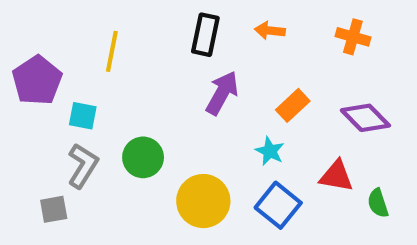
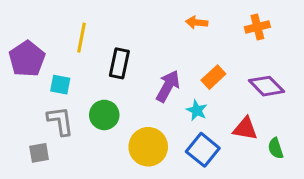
black rectangle: (205, 35) -> (119, 63), moved
orange cross: (353, 37) -> (257, 27), turned -30
purple arrow: (222, 93) -> (168, 86), moved
gray L-shape: (83, 166) -> (60, 121), turned -40

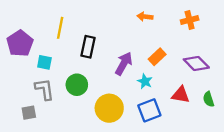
green semicircle: (276, 148) -> (209, 99), moved
blue square: (203, 150) -> (149, 110), turned 30

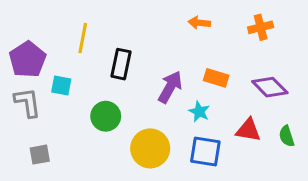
orange rectangle: (157, 57) -> (216, 78), turned 60
gray L-shape: (44, 89) -> (28, 102), moved
blue square: (149, 110) -> (205, 151), turned 30

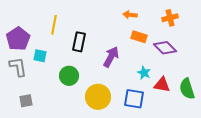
orange rectangle: (216, 78) -> (139, 37), moved
purple diamond: (270, 87) -> (165, 48), moved
cyan star: (199, 112) -> (144, 73), moved
green semicircle: (287, 136) -> (187, 89), size x1.5

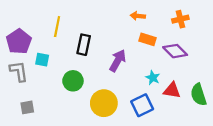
blue square: (134, 99) -> (142, 105), turned -35

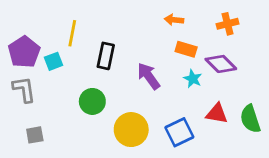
cyan square: (42, 60) -> (54, 61), moved, turned -32
purple arrow: (118, 61) -> (149, 76), turned -65
cyan star: (153, 78) -> (193, 79), moved

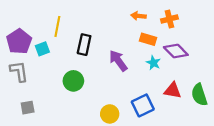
orange cross: (228, 24) -> (169, 19), moved
yellow circle: (131, 130) -> (110, 114), moved, size x0.7

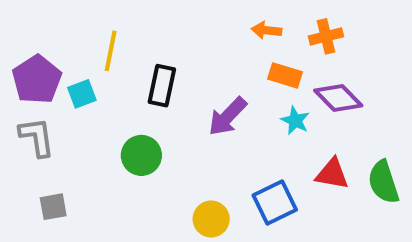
purple arrow: (118, 61) -> (228, 116), turned -100

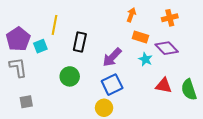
orange arrow: (267, 30) -> (131, 15), turned 104
orange cross: (326, 36) -> (170, 18), moved
blue square: (275, 203) -> (112, 85), moved

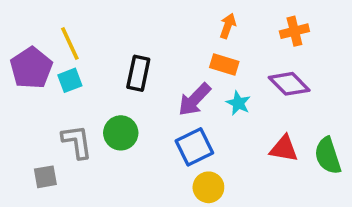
yellow line: (55, 25) -> (70, 43), moved, turned -36
orange rectangle: (140, 37) -> (224, 65), moved
cyan star: (145, 59) -> (238, 103), moved
gray L-shape: (18, 67) -> (77, 142), moved
yellow circle: (104, 108) -> (208, 187), moved

